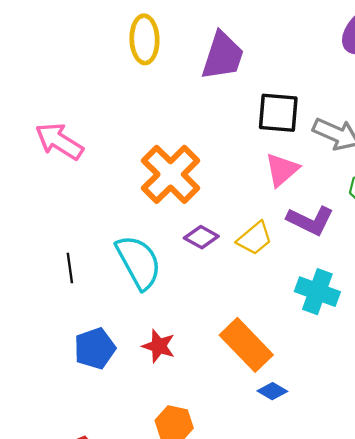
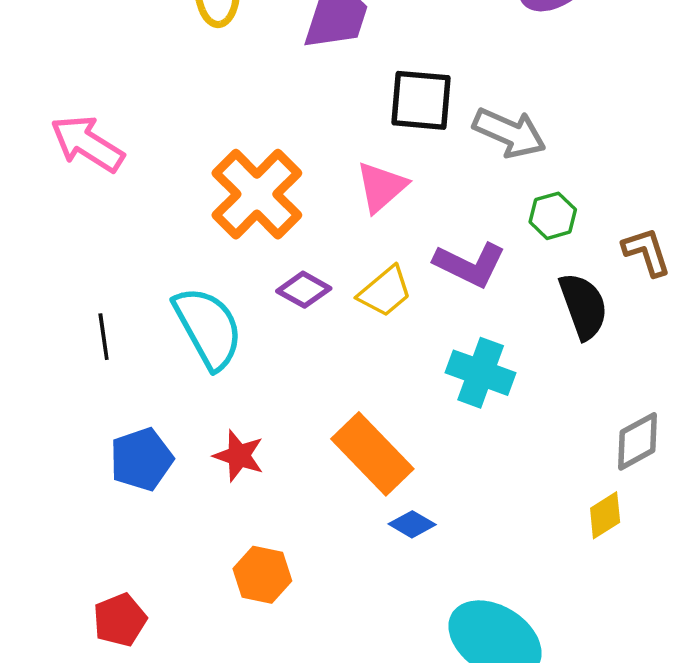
pink triangle: (282, 170) -> (381, 187), moved

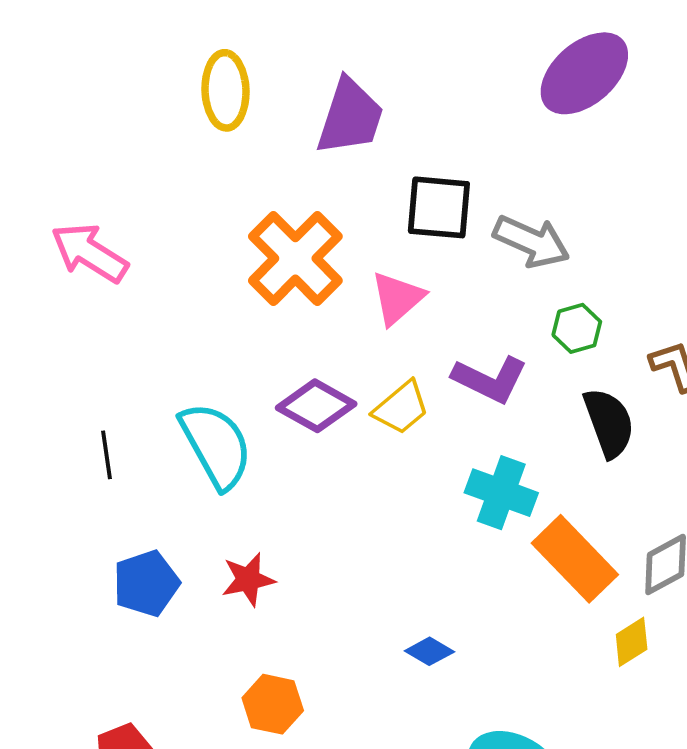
orange cross: (257, 194) -> (295, 258), moved
purple diamond: (304, 290) -> (316, 406), size x1.4
orange rectangle: (372, 454) -> (575, 559), moved
red star: (239, 456) -> (248, 580), turned -30

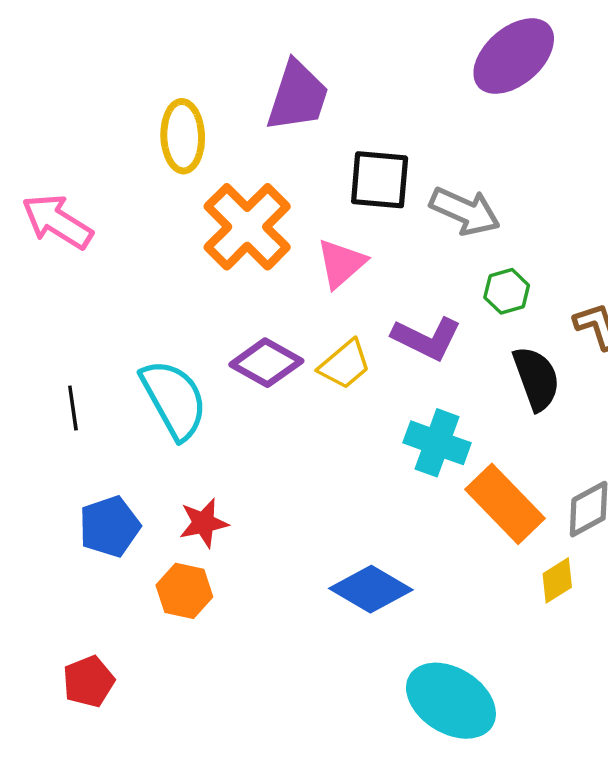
yellow ellipse: (225, 90) -> (183, 136), moved
blue diamond: (429, 651) -> (371, 589), size x1.8
orange hexagon: (273, 704) -> (184, 591), moved

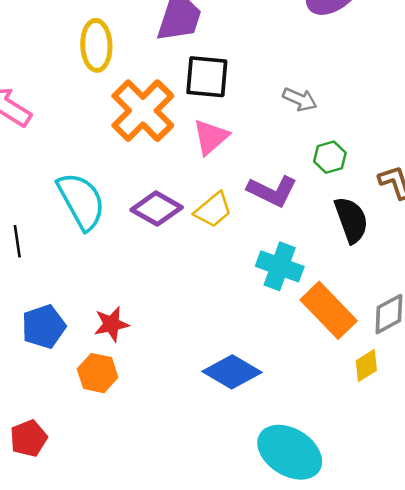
black square: (380, 180) -> (207, 77), moved
gray arrow: (465, 211) -> (300, 99), size x0.7
cyan semicircle: (174, 399) -> (81, 201), moved

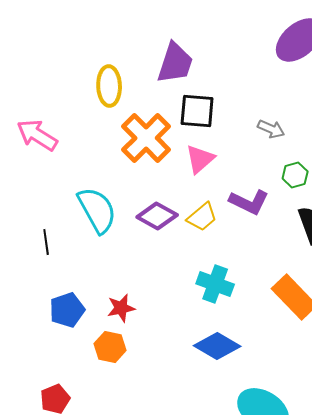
cyan cross: (280, 266) -> (215, 284), moved

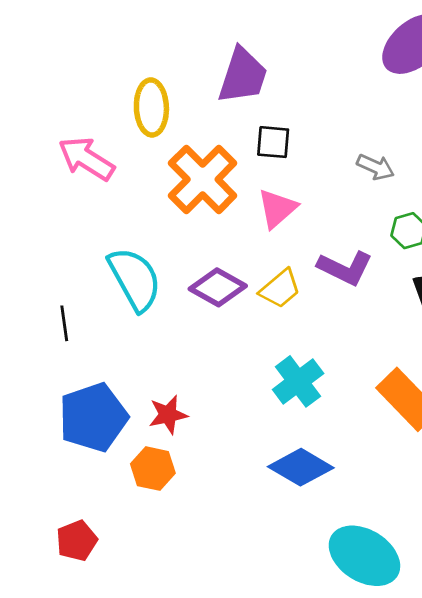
black square: (197, 111) -> (273, 142), size x0.7
pink arrow: (37, 135) -> (86, 159), moved
cyan cross: (215, 284) -> (298, 381), turned 33
blue pentagon: (67, 310) -> (93, 417), size x1.4

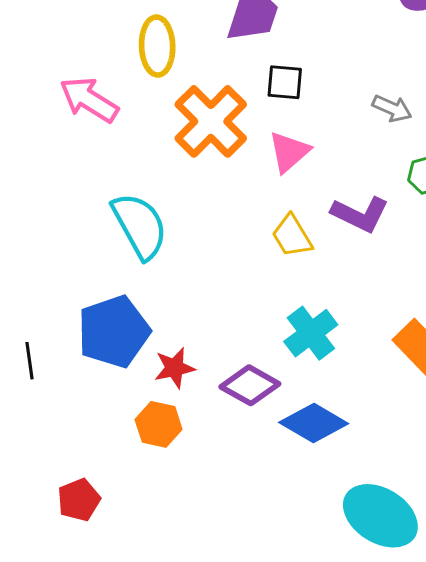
purple diamond: (218, 287) -> (250, 385), moved
yellow trapezoid: (280, 289) -> (292, 236), turned 99
black line: (64, 323) -> (30, 361), moved
blue pentagon: (93, 417) -> (114, 332), moved

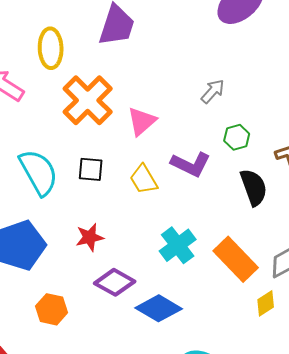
black square: (285, 82) -> (91, 169), moved
gray arrow: (392, 108) -> (213, 91), turned -72
cyan cross: (311, 333) -> (178, 245), moved
red star: (175, 368) -> (90, 237), moved

